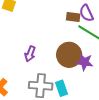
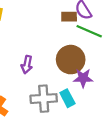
purple star: (85, 62) -> (83, 78), moved

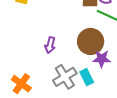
gray cross: (44, 99) -> (65, 77), turned -30

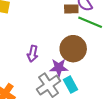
purple star: (102, 59) -> (59, 68), moved

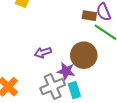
purple arrow: (33, 54) -> (43, 53), turned 49

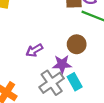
brown circle: (84, 55) -> (77, 44), size x0.7

